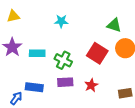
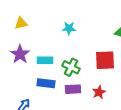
red square: (97, 53) -> (105, 60), turned -35
blue rectangle: (34, 87) -> (46, 83), moved

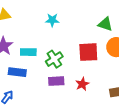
green cross: (71, 67) -> (54, 59), turned 30
blue rectangle: (46, 83) -> (17, 72), moved

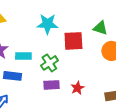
cyan star: (52, 20) -> (47, 24), size x1.5
red square: (88, 52) -> (73, 41), moved

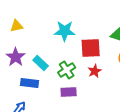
cyan rectangle: (23, 56) -> (41, 63), turned 42
red star: (77, 88) -> (95, 71), moved

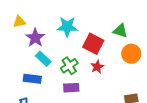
red square: (91, 48) -> (93, 44), turned 30
purple star: (16, 57) -> (35, 38), moved

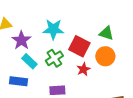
orange circle: (131, 54) -> (105, 56), moved
green cross: (69, 66) -> (54, 58), moved

